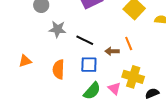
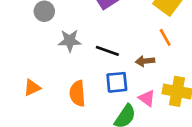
orange line: (129, 43) -> (165, 37), moved
pink triangle: (114, 89) -> (147, 98), moved

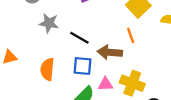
brown arrow: (145, 61) -> (110, 52), size x1.5
pink triangle: (147, 98) -> (105, 84), turned -49

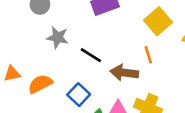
blue square: (82, 66) -> (79, 95), moved, turned 36
orange semicircle: (47, 69) -> (40, 84), moved, turned 55

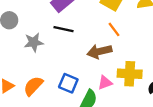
black line: (91, 55) -> (63, 29), moved

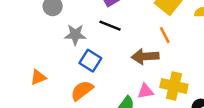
blue square: (68, 83) -> (90, 61), moved
orange semicircle: (33, 86) -> (82, 91), moved

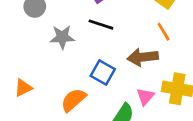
blue square: (90, 61) -> (103, 73), moved
pink triangle: (145, 91) -> (145, 97), turned -35

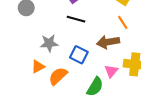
gray star: (62, 37) -> (49, 43), moved
orange triangle: (23, 88) -> (38, 67), moved

